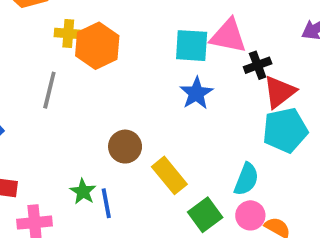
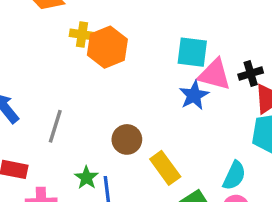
pink triangle: (228, 36) -> (214, 75), moved
gray line: (49, 90) -> (55, 126), moved

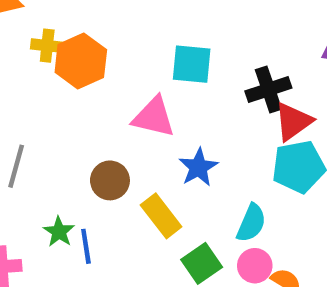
black cross: (251, 74) -> (268, 89), size x1.4
pink triangle: (214, 75) -> (154, 117), moved
blue star: (194, 95) -> (198, 167), moved

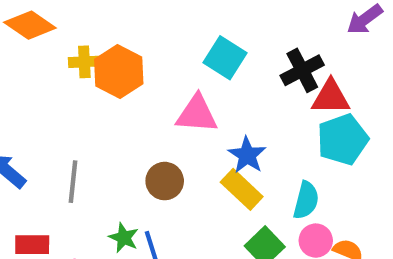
cyan square: (192, 64) -> (225, 58), turned 36
red triangle: (293, 122) -> (331, 97), turned 45
yellow rectangle: (161, 216) -> (242, 189), moved

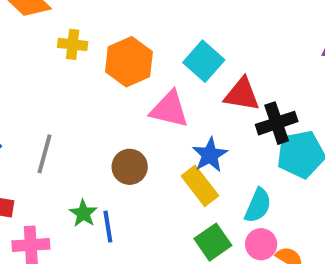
black cross: (302, 70) -> (277, 123), moved
orange hexagon: (119, 71) -> (129, 62), moved
red triangle: (331, 97) -> (242, 94), moved

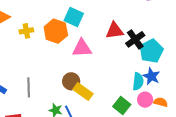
cyan square: (204, 61) -> (74, 17), moved
blue star: (210, 155) -> (151, 76), moved
yellow rectangle: (200, 186) -> (83, 92), moved

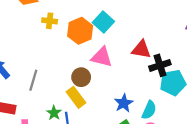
blue star: (151, 76) -> (124, 103), moved
brown circle: (71, 81) -> (81, 77), moved
yellow rectangle: (83, 92) -> (76, 97), moved

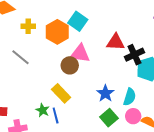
brown circle: (81, 77) -> (70, 65), moved
gray line: (33, 80) -> (20, 57), moved, turned -60

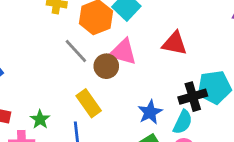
black cross: (134, 55) -> (193, 97), moved
gray line: (20, 57) -> (76, 51), moved
green star: (43, 110) -> (40, 119), moved

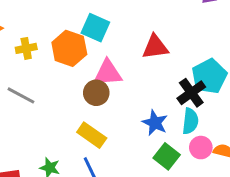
gray line: (76, 51) -> (21, 95), moved

